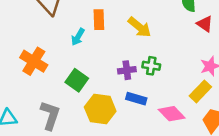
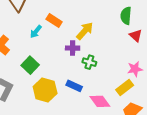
orange rectangle: (99, 20) -> (54, 20), turned -63
yellow arrow: (140, 27) -> (85, 31), turned -96
purple cross: (127, 70) -> (73, 48), moved

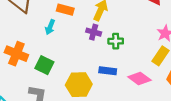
purple cross: (73, 48) -> (94, 32), turned 32
green square: (30, 65) -> (44, 65), moved

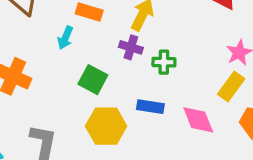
green square: (44, 65) -> (93, 80), moved
pink diamond: (139, 78) -> (198, 120), turned 30

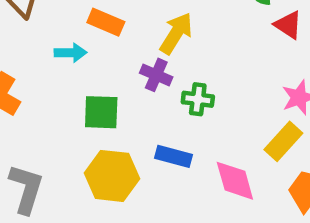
cyan arrow: (65, 38) -> (71, 53), turned -120
green square: (93, 80) -> (101, 112), turned -32

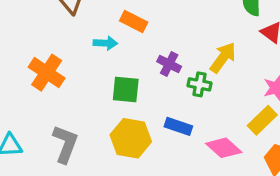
yellow arrow: (176, 33) -> (223, 58), moved
pink diamond: (235, 181) -> (224, 148), turned -36

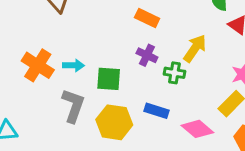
orange rectangle: (134, 22) -> (147, 18), moved
cyan arrow: (105, 43) -> (74, 65), moved
gray L-shape: (65, 144) -> (73, 106), moved

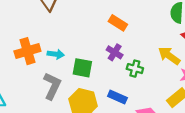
yellow arrow: (195, 48) -> (169, 56), moved, turned -95
orange cross: (38, 65) -> (27, 51), turned 35

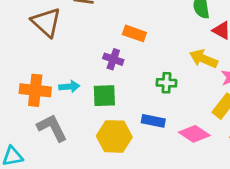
orange cross: (27, 51) -> (35, 90), turned 35
purple cross: (115, 52) -> (113, 59), moved
gray L-shape: (52, 86) -> (52, 128), moved, turned -40

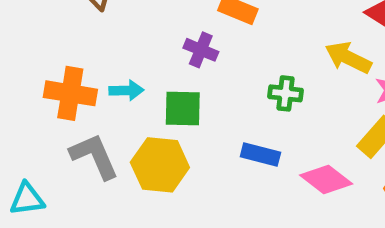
yellow hexagon: (114, 136) -> (160, 165), moved

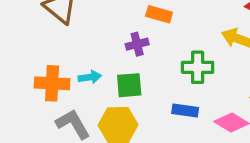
purple cross: (201, 50) -> (137, 44), turned -30
green cross: (285, 93) -> (198, 67), size x1.4

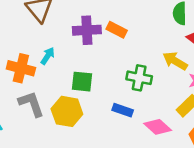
purple cross: (137, 44) -> (87, 30), moved, size x1.5
cyan arrow: (90, 77) -> (48, 56), moved, turned -60

